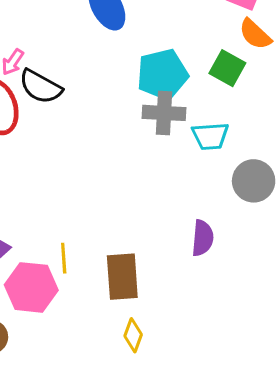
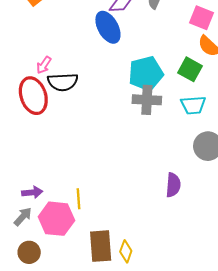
black semicircle: (40, 87) -> (63, 82), turned -32
cyan trapezoid: (210, 136) -> (193, 105), moved
brown rectangle: (122, 277) -> (101, 246), moved

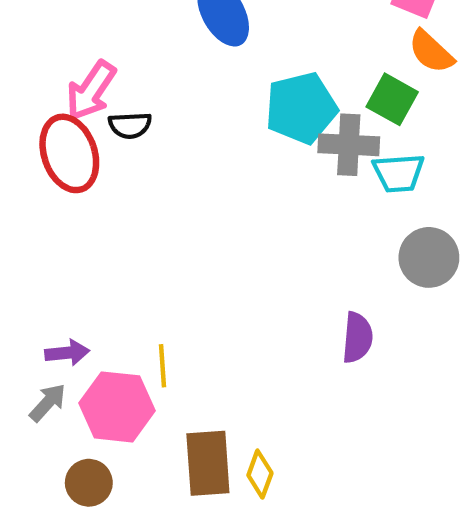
pink arrow: (44, 65) -> (91, 91), size x1.6
black semicircle: (63, 82) -> (130, 125), size x0.7
gray cross: (147, 100) -> (349, 145), moved
brown circle: (29, 252) -> (89, 483), moved

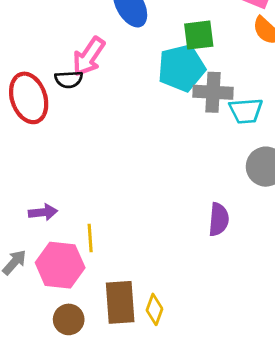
pink arrow: (91, 91) -> (89, 57), moved
green square: (392, 99) -> (199, 35), moved, turned -36
purple arrow: (67, 353) -> (43, 212), moved
brown circle: (89, 483) -> (69, 319), moved

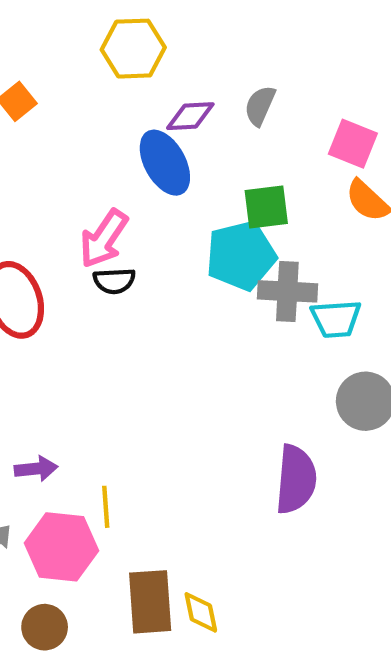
black semicircle: (69, 79) -> (114, 281), moved
purple semicircle: (219, 219) -> (296, 479), size x1.4
yellow diamond: (154, 309) -> (201, 612), turned -32
brown circle: (69, 319) -> (45, 627), moved

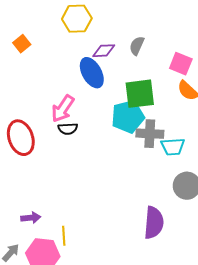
green square: (266, 207) -> (140, 94), size x1.4

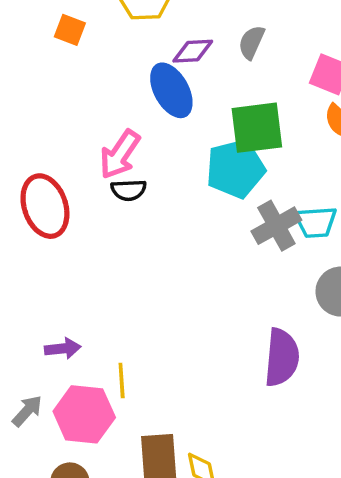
orange square: (22, 44) -> (70, 30), moved, turned -30
gray cross: (150, 134) -> (276, 226), moved, turned -32

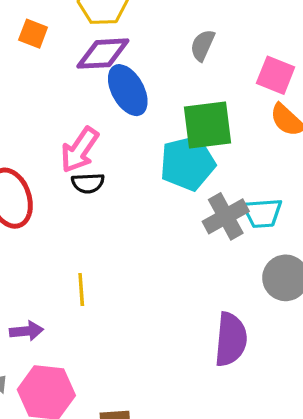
purple diamond: (193, 51) -> (103, 54), moved, size x1.4
yellow line: (122, 381) -> (81, 289), moved

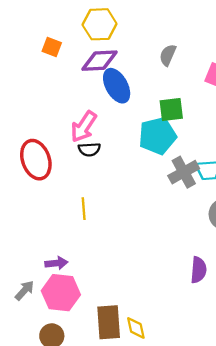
green square: (207, 125) -> (171, 110), size x0.7
yellow line: (81, 289) -> (84, 209), moved
purple arrow: (26, 331) -> (56, 263), moved
purple semicircle: (231, 339) -> (198, 270), moved, size x0.7

